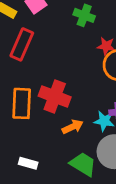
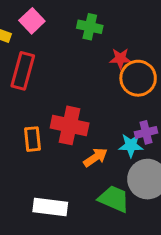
orange rectangle: (22, 103) -> (33, 139), size x0.7
white rectangle: (28, 163) -> (50, 207), size x1.5

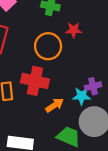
orange circle: (138, 78) -> (48, 46), moved

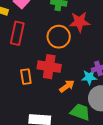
red star: (74, 30) -> (79, 22), size x1.5

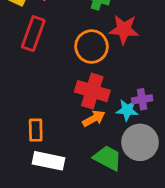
red cross: (49, 67) -> (92, 91), moved
orange rectangle: (26, 77) -> (36, 130), moved

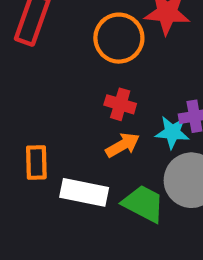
red cross: (92, 91) -> (120, 104), size x0.6
white rectangle: (49, 161) -> (84, 192), moved

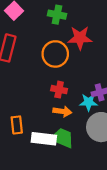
orange arrow: (123, 145) -> (62, 111), turned 42
green trapezoid: (143, 204) -> (62, 138), moved

